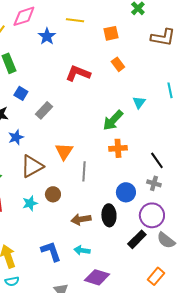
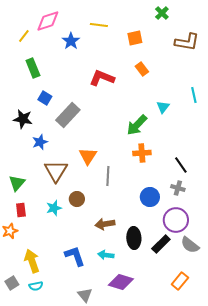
gray rectangle: (44, 110) -> (68, 115), size x1.4
brown triangle: (32, 166) -> (56, 171), turned -30
black ellipse: (109, 215) -> (134, 238), moved

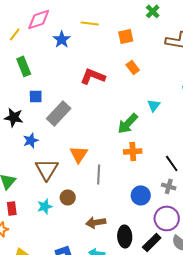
blue square: (45, 98) -> (36, 96), turned -32

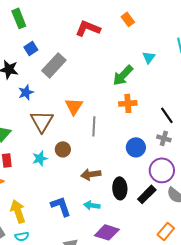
blue square: (36, 96) -> (31, 48), turned -32

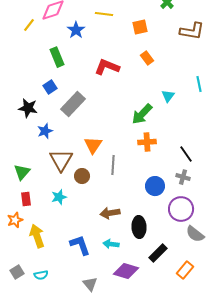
green rectangle: (19, 18) -> (57, 57), moved
brown circle: (63, 149) -> (82, 176), moved
black rectangle: (147, 194) -> (158, 253), moved
yellow arrow: (18, 211) -> (37, 236), moved

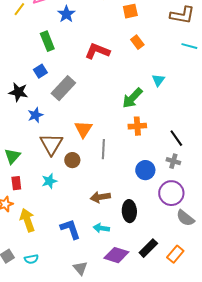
cyan line: (199, 84) -> (189, 46), moved, turned -63
black rectangle: (158, 253) -> (148, 248), moved

